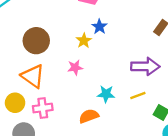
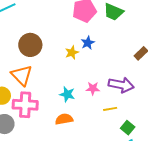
pink star: (75, 68) -> (93, 88), moved
cyan star: (106, 94) -> (67, 94), moved
pink cross: (43, 108) -> (25, 105), size x1.4

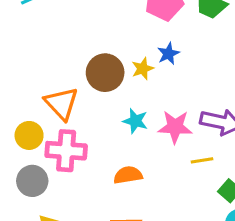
brown circle: (30, 45) -> (105, 73), moved
pink star: (93, 88) -> (175, 127), size x1.5
cyan star: (67, 94) -> (135, 121), moved

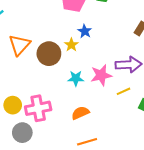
orange triangle: (61, 103) -> (20, 45), moved, turned 40

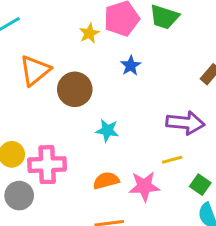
yellow star: (71, 45) -> (89, 33), moved
pink star: (101, 75) -> (144, 186), moved

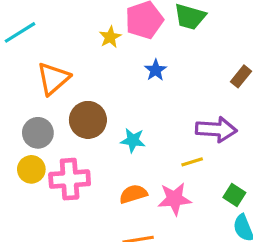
brown circle: (75, 89) -> (88, 120), moved
yellow line: (172, 160) -> (192, 162), moved
gray circle: (19, 196) -> (38, 133), moved

